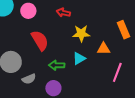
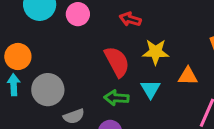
red semicircle: (40, 40) -> (117, 62), moved
cyan triangle: (79, 58) -> (150, 89), turned -32

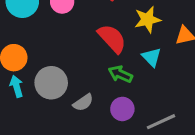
green arrow: (116, 98) -> (120, 74), turned 35

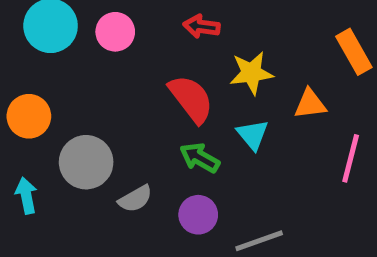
cyan arrow: (16, 86) -> (26, 196), moved

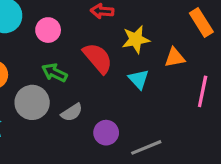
pink circle: (115, 32) -> (48, 30), moved
green arrow: (200, 158) -> (54, 73), moved
gray semicircle: (135, 199) -> (72, 112), moved

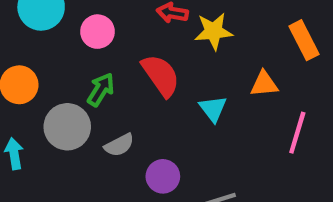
yellow star: (136, 39) -> (214, 31), moved
green arrow: (54, 73) -> (101, 90), turned 90

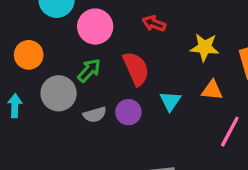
yellow star: (214, 31) -> (205, 47), moved
pink circle: (98, 32) -> (95, 27), size x1.4
purple circle: (163, 176) -> (128, 112), moved

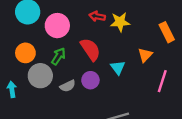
yellow star: (205, 47) -> (120, 22), moved
orange circle: (29, 55) -> (25, 53), moved
orange triangle: (212, 90) -> (145, 55), turned -42

